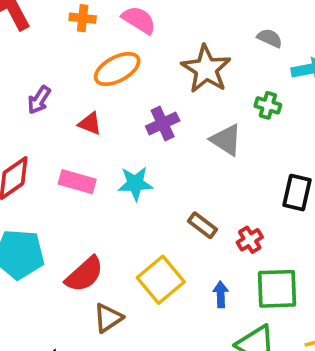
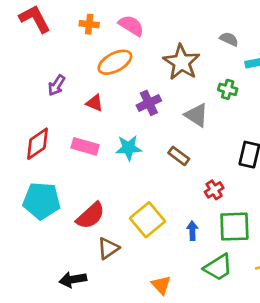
brown rectangle: (203, 225) -> (179, 156), moved

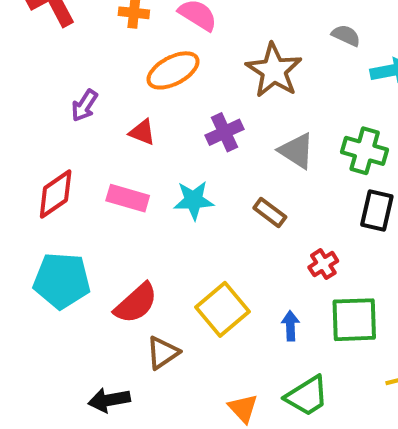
green cross: (228, 89) -> (365, 151), moved, size x1.5
green trapezoid: (218, 267) -> (307, 396), moved

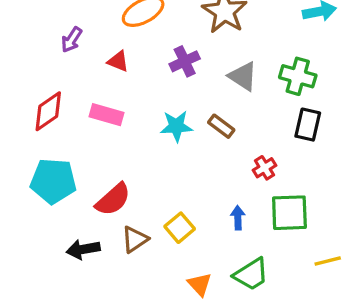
cyan star: (194, 200) -> (176, 126), moved
yellow square: (222, 309) -> (180, 228), moved, size x0.7
black arrow: (109, 400) -> (83, 249), moved

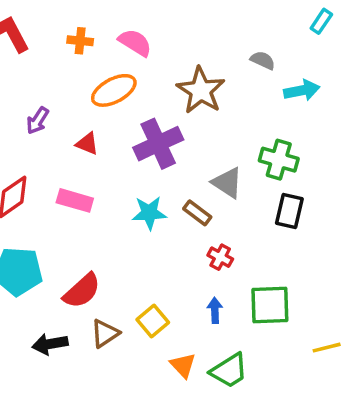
purple cross: (185, 61) -> (158, 144), size x1.5
gray triangle: (243, 76) -> (227, 183), moved
red cross: (264, 168) -> (220, 257), moved, turned -30
yellow line: (328, 261) -> (327, 348), moved
orange triangle: (200, 284) -> (183, 365), moved

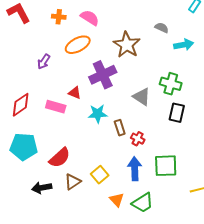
purple arrow: (38, 121) -> (44, 62), moved
red triangle: (87, 144) -> (75, 93), moved
brown rectangle: (197, 213) -> (120, 128), moved, turned 35
blue arrow: (215, 310) -> (135, 169), size x1.6

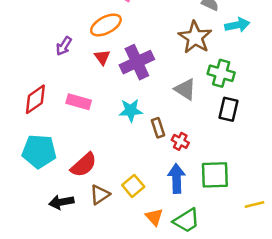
brown star: (127, 45) -> (195, 37), moved
red triangle: (75, 93) -> (102, 57), moved, turned 32

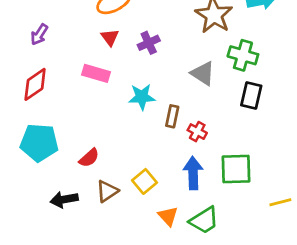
purple arrow: (64, 46) -> (39, 35), moved
purple cross: (137, 62) -> (149, 43), size x0.6
pink rectangle: (79, 102) -> (96, 73), moved
brown rectangle: (158, 128) -> (172, 116), turned 30
red semicircle: (84, 165) -> (89, 158), size x0.7

